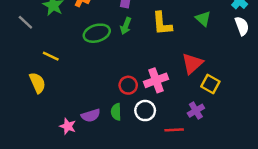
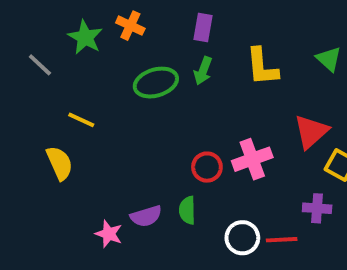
white circle: (145, 111) -> (242, 238), moved
purple cross: (196, 111) -> (317, 208), turned 35

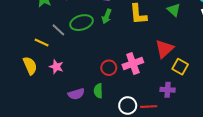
gray line: (40, 65) -> (58, 30), moved
pink star: (109, 234) -> (56, 67), moved

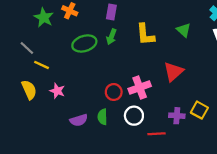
gray line: (58, 30) -> (27, 48), moved
yellow square: (180, 67) -> (199, 110), moved
white circle: (128, 105) -> (134, 116), moved

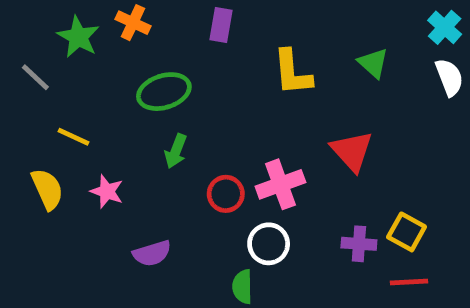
green arrow: (111, 37) -> (176, 151), moved
gray line: (27, 48) -> (35, 77), moved
red triangle: (173, 72) -> (352, 151), turned -30
green semicircle: (102, 117) -> (242, 287), moved
red line: (157, 134) -> (409, 282), moved

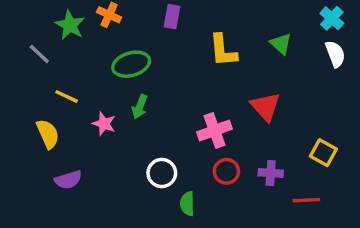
pink star: (107, 191) -> (104, 124), moved
red circle: (226, 194) -> (226, 171), moved
yellow square: (407, 232) -> (323, 153), moved
white circle: (269, 244) -> (162, 173), moved
purple semicircle: (152, 253) -> (68, 180), moved

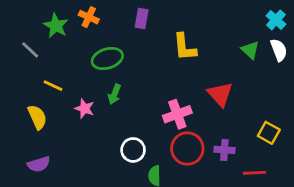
green triangle: (281, 44) -> (250, 50), moved
red circle: (226, 171) -> (187, 149), size x1.5
purple semicircle: (68, 180) -> (39, 164), moved

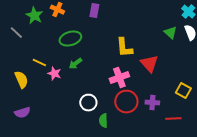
yellow L-shape: (184, 47) -> (124, 48), moved
yellow line: (53, 86) -> (39, 63), moved
green arrow: (114, 94) -> (75, 64), turned 32

